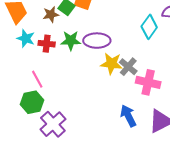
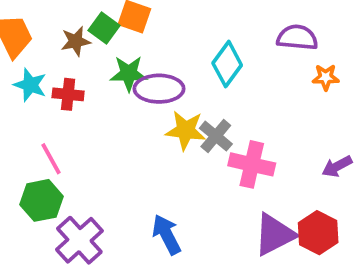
cyan diamond: (149, 27) -> (227, 64), moved
green star: (71, 41) -> (129, 74), moved
blue arrow: (128, 116) -> (167, 235), moved

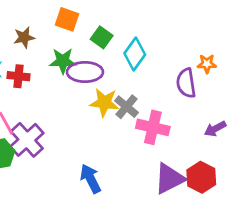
green square: (104, 28) -> (102, 37), moved
purple semicircle: (297, 38) -> (186, 83), moved, turned -104
purple cross: (79, 240) -> (27, 140), moved

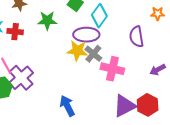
orange star: (207, 64) -> (158, 14), moved
purple ellipse: (85, 72) -> (86, 35), moved

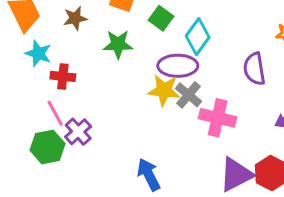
red cross: (15, 32) -> (63, 76), moved
purple cross: (21, 78) -> (78, 132), size x0.7

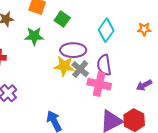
cyan diamond: (198, 37) -> (106, 30), moved
purple semicircle: (254, 69) -> (104, 65), moved

